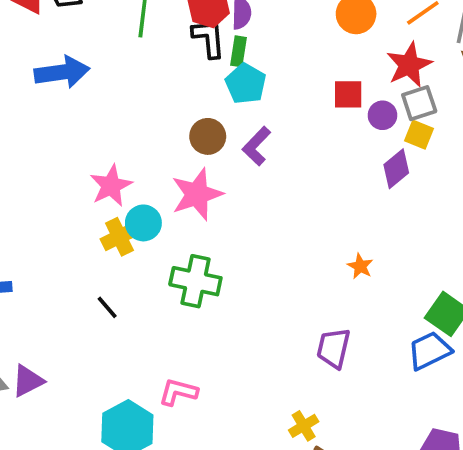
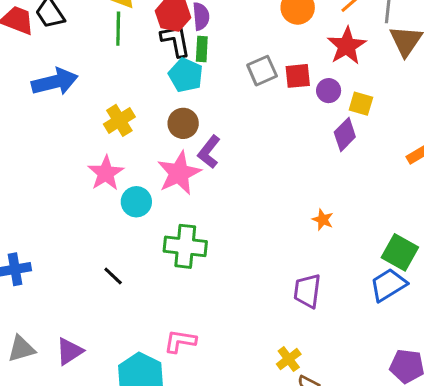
cyan pentagon: (246, 84) -> (186, 75), moved
gray square: (419, 103) -> (262, 71), moved
purple L-shape: (256, 146) -> (209, 152), moved
yellow cross: (119, 237) -> (119, 120), moved
purple triangle: (28, 381) -> (69, 351), moved

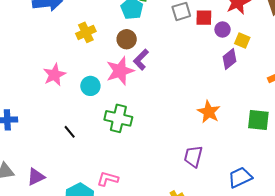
pink star: (106, 173) -> (54, 75), moved
orange star: (323, 220) -> (209, 112), size x1.6
green square: (400, 252) -> (258, 120), moved, turned -30
blue trapezoid: (388, 285) -> (240, 177), moved

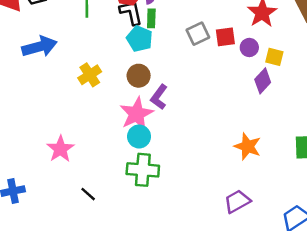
pink star: (54, 75) -> (60, 149), moved
cyan circle: (90, 86) -> (139, 136), moved
purple trapezoid: (193, 156) -> (237, 201), turned 55

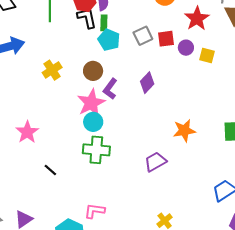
cyan pentagon: (140, 39) -> (109, 40), moved
purple diamond: (263, 81) -> (147, 83), moved
orange star: (248, 146) -> (184, 131), turned -30
purple trapezoid: (237, 201) -> (155, 162), moved

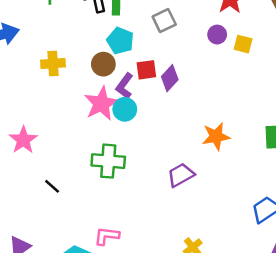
red square: (166, 39) -> (146, 70), moved
cyan pentagon: (109, 40) -> (120, 41), moved
yellow cross: (52, 70) -> (53, 64), turned 30
cyan circle: (93, 122) -> (125, 109), moved

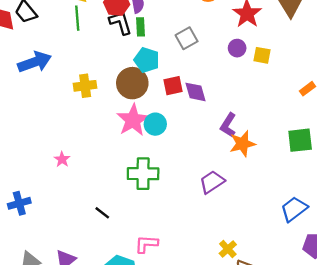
brown circle: (103, 64) -> (132, 83), size x1.4
purple diamond: (170, 78) -> (195, 92), turned -55
purple L-shape: (124, 86) -> (228, 125), moved
pink star: (23, 140) -> (62, 159), size x0.6
black line: (52, 186) -> (102, 213), moved

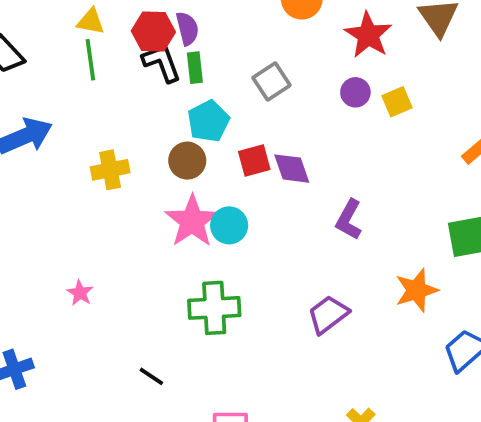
yellow square: (262, 55) -> (397, 102), turned -30
cyan pentagon: (147, 60) -> (208, 121), turned 30
brown circle: (132, 83) -> (187, 161), size x0.7
orange star: (242, 144) -> (416, 290), moved

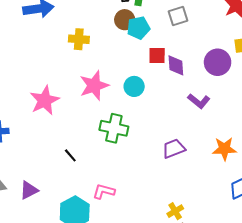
purple circle: (355, 92) -> (218, 62), moved, size x1.6
brown circle: (187, 161) -> (125, 20), moved
purple L-shape: (349, 220) -> (199, 101), turned -95
pink star: (192, 221) -> (94, 86), moved
pink star: (80, 293) -> (45, 100), size x2.0

